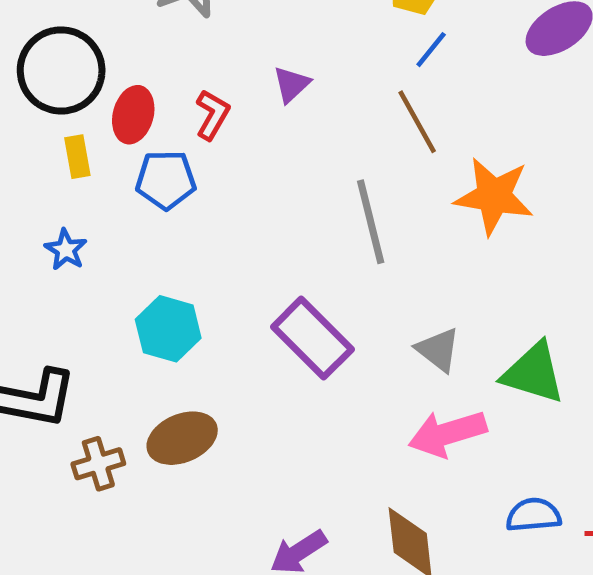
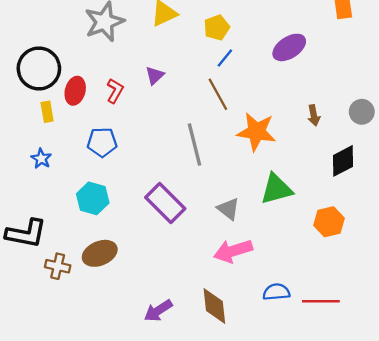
blue pentagon: (166, 180) -> (102, 142), moved
green triangle: (533, 373) -> (276, 189), moved, turned -32
brown cross: (98, 464) -> (58, 266), turned 30

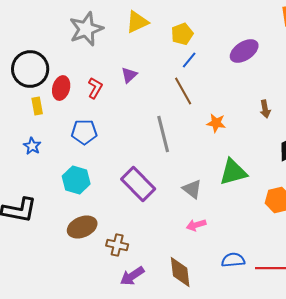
orange star: (256, 132) -> (216, 123), size x0.6
pink arrow: (233, 251) -> (196, 225), size x0.6
brown cross: (58, 266) -> (117, 245), moved

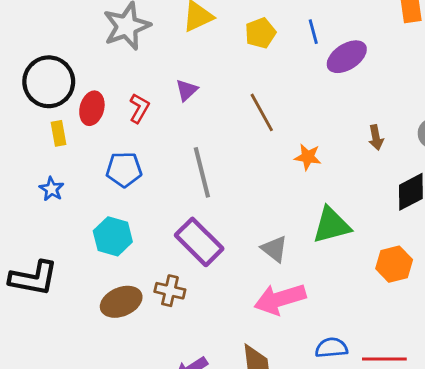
blue line: (189, 60) -> (313, 32), moved, turned -54
gray line: (163, 134) -> (202, 172), moved
pink arrow: (196, 225) -> (280, 299), size x1.8
brown cross: (117, 245) -> (170, 291), moved

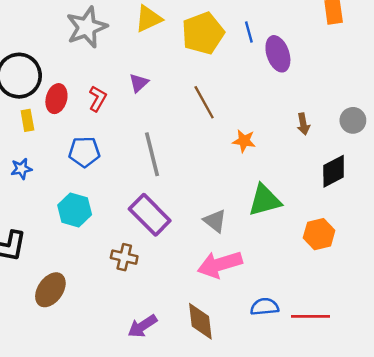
yellow pentagon: (260, 33) -> (203, 33), size x1.6
purple ellipse: (347, 57) -> (278, 54), turned -76
blue star: (52, 189) -> (21, 169), turned 30
brown ellipse: (121, 302) -> (50, 290), moved, turned -32

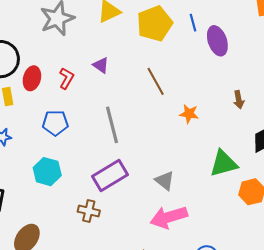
purple triangle: (139, 83) -> (101, 65), turned -42
green triangle: (265, 200) -> (223, 163), moved
purple rectangle: (150, 215) -> (110, 176), turned -76

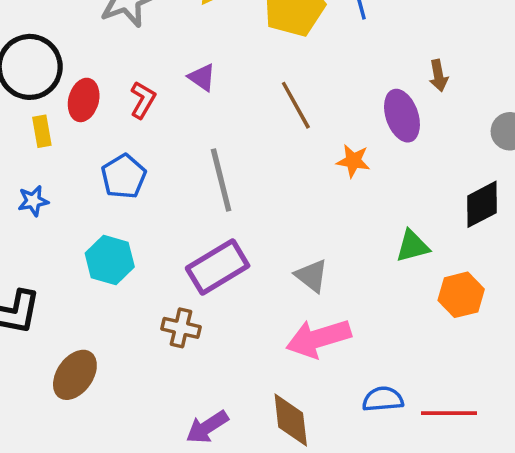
purple ellipse: (217, 41) -> (402, 116), moved
brown arrow: (239, 100) -> (439, 76), moved
blue pentagon: (55, 123) -> (124, 177), turned -30
green triangle: (223, 163) -> (412, 246), size x0.7

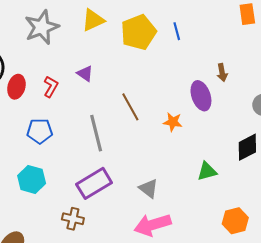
brown line: (296, 105) -> (130, 107), moved
blue pentagon: (124, 177) -> (40, 131), turned 30
orange hexagon: (461, 295) -> (235, 221), moved

